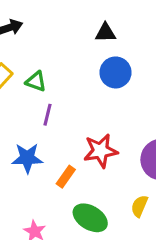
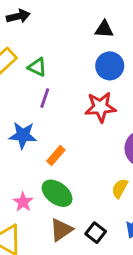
red star: (101, 151) -> (100, 107), moved
green ellipse: (90, 218) -> (57, 193), moved

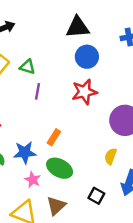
black triangle: (104, 29) -> (78, 27), size x1.5
blue star: (23, 135) -> (25, 152), moved
brown triangle: (61, 230) -> (56, 206), moved

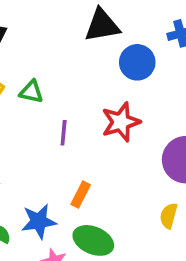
blue circle: (87, 57) -> (137, 62), moved
purple line: (37, 91) -> (64, 133), moved

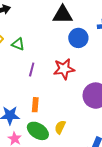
orange rectangle: (81, 195) -> (35, 105), turned -32
yellow semicircle: (169, 216) -> (60, 127), moved

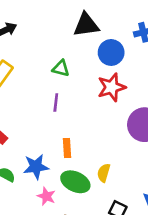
green triangle: (18, 44) -> (61, 68), moved
red star: (64, 69) -> (112, 87), moved

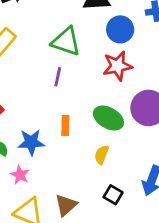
green triangle: (61, 68) -> (66, 41), size x1.6
green ellipse: (75, 182) -> (108, 118), moved
pink star: (46, 196) -> (20, 175), moved

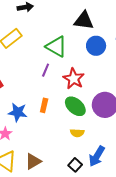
red star: (117, 66) -> (74, 79), moved, turned 30
yellow semicircle: (102, 155) -> (77, 133), moved, turned -120
black square: (113, 195) -> (75, 165), moved

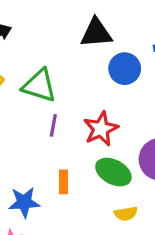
green triangle: (56, 47) -> (39, 86), moved
red star: (74, 79) -> (101, 129), turned 30

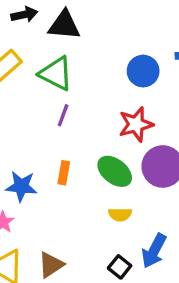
black triangle: (96, 33) -> (64, 25), moved
red star: (101, 129) -> (136, 124), moved

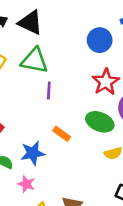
black triangle: (64, 25) -> (30, 22), turned 36
orange rectangle: (64, 173) -> (62, 134), turned -48

